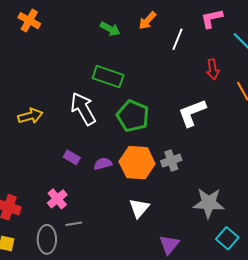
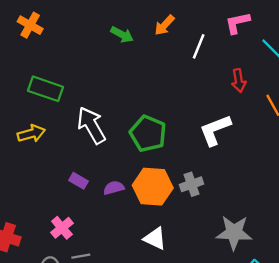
green rectangle: (108, 77) -> (45, 89), moved
white triangle: (139, 208) -> (155, 238), turned -45

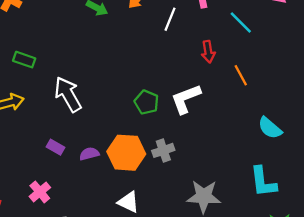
green rectangle: (45, 89) -> (24, 60), size x0.7
green pentagon: (148, 134) -> (146, 102), moved, size x0.7

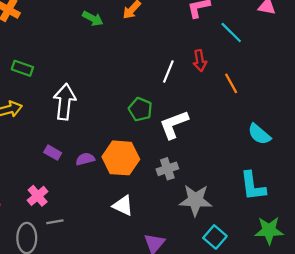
white line: (170, 19) -> (168, 71), moved
white arrow: (68, 94) -> (65, 102), turned 36
white L-shape: (186, 99) -> (174, 124), moved
gray cross: (163, 150) -> (167, 169), moved

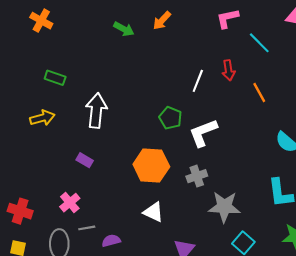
purple semicircle: (85, 159) -> (111, 241), moved

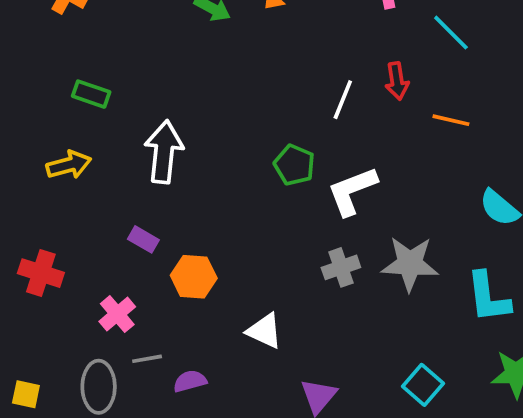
orange line: (259, 93) -> (451, 120), turned -48
orange hexagon: (151, 166) -> (194, 277), moved, size x0.7
gray star: (224, 207) -> (410, 264), moved
red cross: (20, 211) -> (41, 273), moved

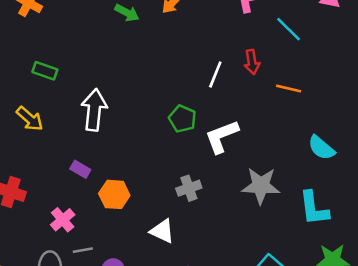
yellow arrow: (69, 165) -> (30, 119), turned 56
gray cross: (341, 267) -> (189, 188), moved

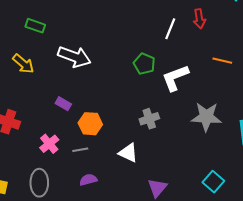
orange line: (289, 88) -> (222, 61), moved
white arrow: (94, 110) -> (74, 57), turned 104
gray line: (83, 250) -> (80, 150), moved

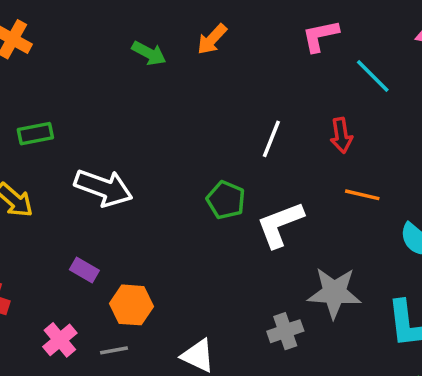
red arrow: (199, 19) -> (341, 135), moved
green rectangle: (35, 26) -> (35, 134), turned -30
gray cross: (149, 119) -> (285, 331), moved

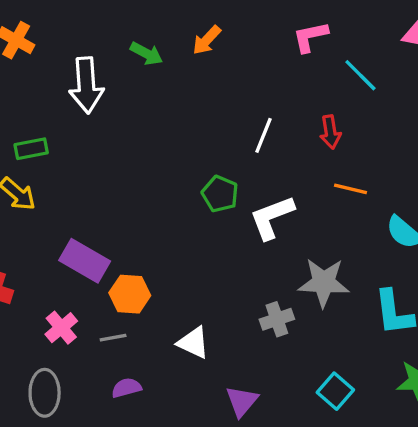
green rectangle: (35, 134) -> (31, 149), moved
white arrow: (104, 188) -> (86, 85), moved, turned 66
purple rectangle: (84, 270) -> (85, 261), size x1.8

